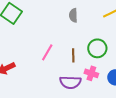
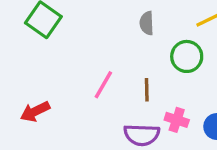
green circle: (97, 48) -> (187, 56), moved

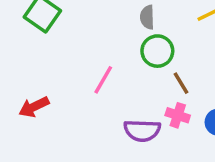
green circle: (187, 56) -> (157, 51), moved
brown line: (147, 90) -> (181, 83), moved, turned -30

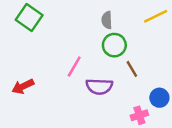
pink cross: (178, 115) -> (139, 115), moved, turned -36
purple semicircle: (142, 131) -> (99, 86), moved

